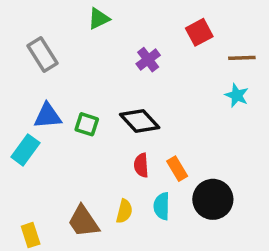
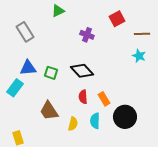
purple cross: (148, 60) -> (87, 35), turned -32
brown trapezoid: (83, 221) -> (49, 111), moved

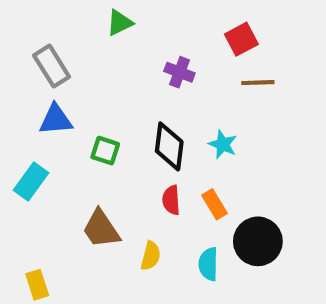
brown line: (142, 34) -> (258, 83), moved
cyan star: (139, 56) -> (223, 144), moved
blue triangle: (28, 68) -> (56, 120), moved
black diamond: (82, 71) -> (169, 146), turned 50
cyan semicircle: (95, 121) -> (208, 264), moved

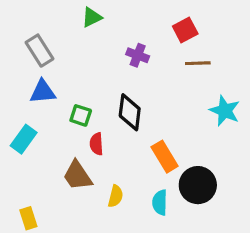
cyan star: (223, 144) -> (225, 111), moved, size x1.4
red semicircle: (171, 200) -> (96, 144), moved
orange rectangle: (215, 204) -> (165, 157), size x1.4

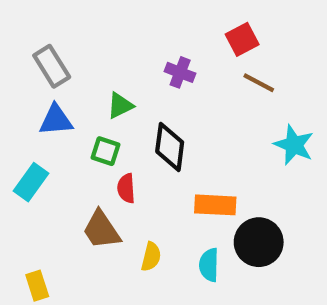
green triangle: (92, 17) -> (120, 106), moved
brown line: (198, 63) -> (259, 83), turned 30
orange rectangle: (165, 157) -> (215, 205), turned -56

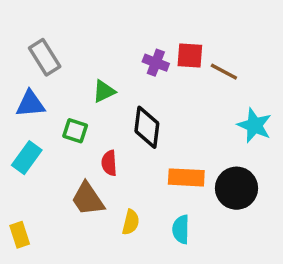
red square: (242, 39) -> (190, 55), moved, turned 32
blue triangle: (56, 120) -> (30, 104), moved
green square: (106, 151) -> (75, 131), moved
black circle: (259, 242) -> (237, 188), moved
yellow rectangle: (37, 286) -> (20, 235), moved

